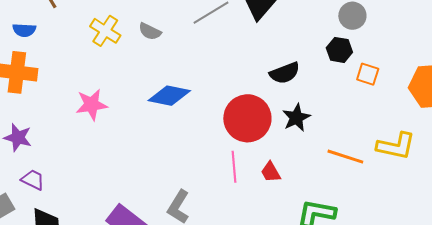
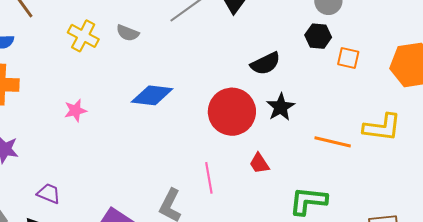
pink star: (92, 105) -> (75, 110), size x0.7
pink line: (234, 167) -> (209, 178), moved
purple trapezoid: (33, 180) -> (49, 193), moved

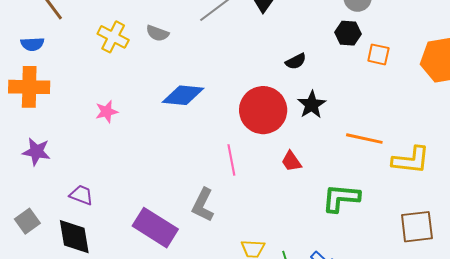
black semicircle: (265, 64) -> (296, 61), size x0.7
yellow L-shape: (382, 127) -> (411, 160), moved
pink line: (209, 178) -> (231, 160), moved

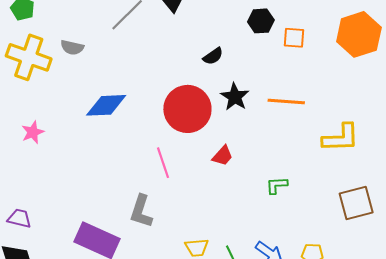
yellow cross: (113, 37) -> (29, 57), size x1.4
orange line: (364, 139) -> (286, 101), moved
red trapezoid: (291, 161) -> (223, 156), turned -95
green L-shape: (341, 198) -> (277, 185), size x0.6

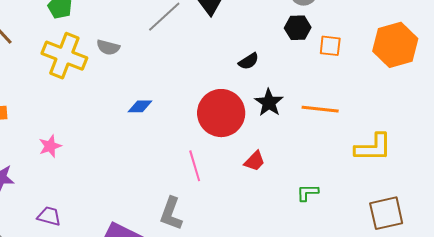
blue diamond: (106, 105) -> (140, 106), size x0.6
pink star: (33, 132) -> (50, 146), moved

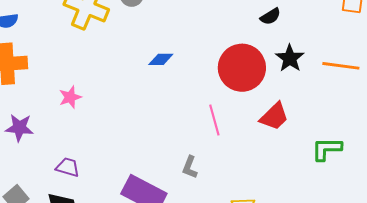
red trapezoid: (255, 161) -> (274, 116), size x1.4
green L-shape: (308, 192) -> (327, 149), size x1.4
gray L-shape: (171, 214) -> (190, 167), size x0.7

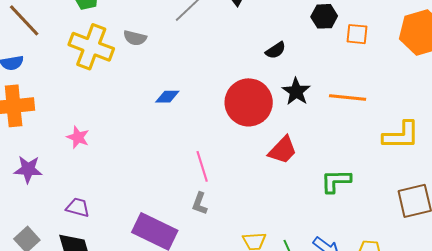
pink star: (70, 97) -> (78, 137), turned -30
pink line: (214, 120) -> (202, 166), moved

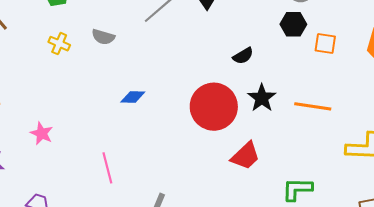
yellow cross: (91, 47) -> (59, 44), size x0.5
pink line: (202, 166) -> (107, 168), moved

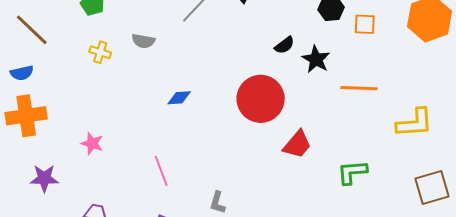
black star: (262, 98) -> (316, 59), moved

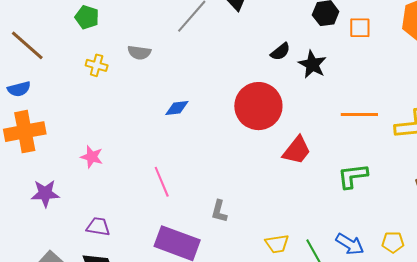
orange line: (359, 88) -> (359, 115), moved

